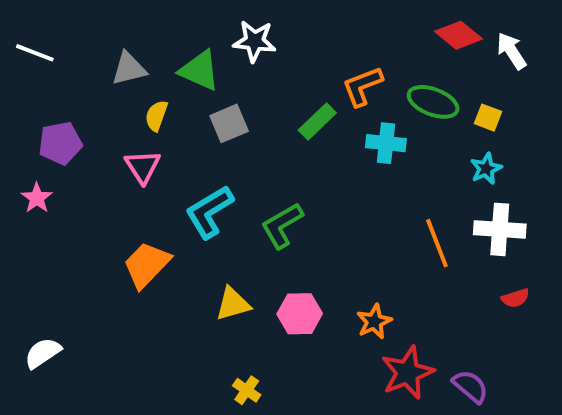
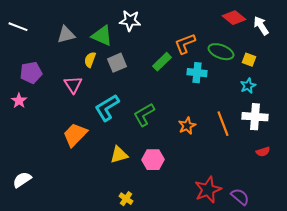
yellow semicircle: (156, 116) -> (90, 60), moved
orange star: (374, 322) -> (187, 126), moved

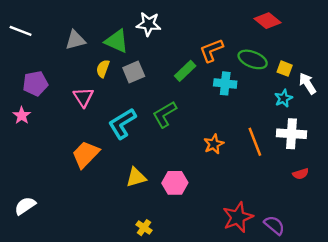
white arrow: (261, 26) -> (307, 83), moved
green L-shape: (144, 115) -> (165, 114), moved

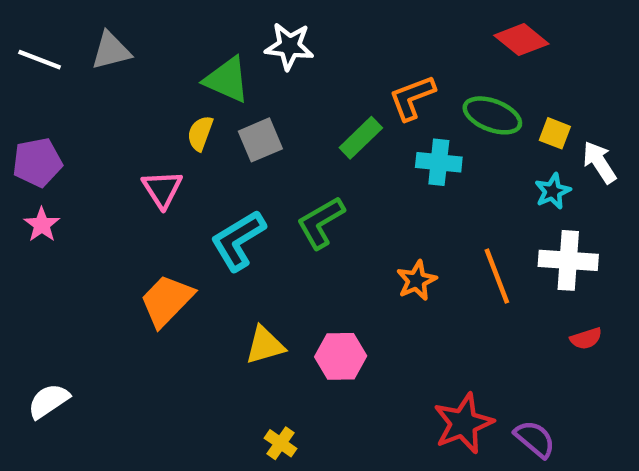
gray triangle: (75, 40) -> (111, 51), moved
purple pentagon: (35, 83) -> (37, 162), moved

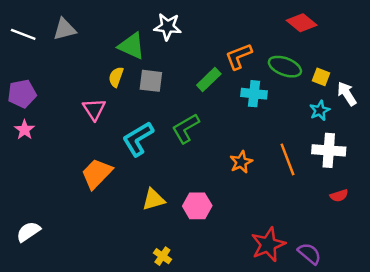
gray square: (260, 140) -> (151, 81), turned 30

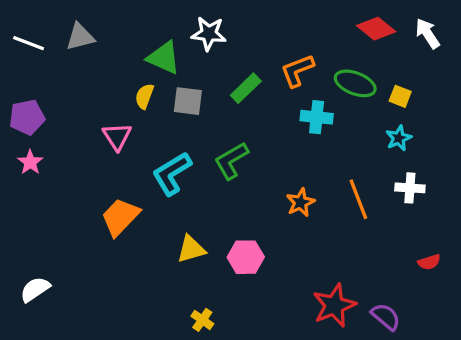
green rectangle: (209, 79) -> (246, 88), moved
white arrow: (347, 94) -> (428, 34), moved
white cross: (329, 150) -> (410, 188), size x0.7
red semicircle: (339, 196) -> (429, 262), moved

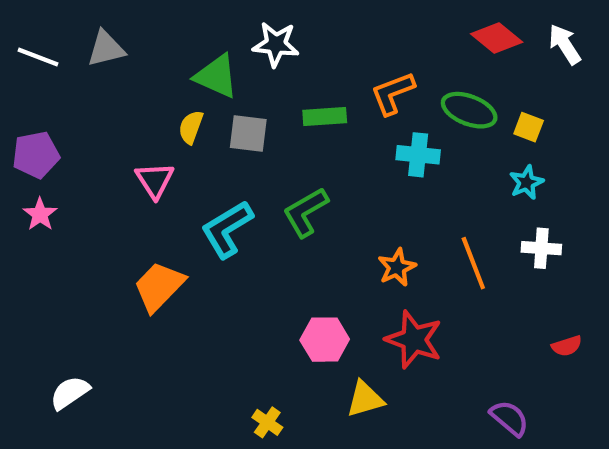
green rectangle: (246, 88) -> (325, 117), turned 40
yellow triangle: (191, 249) -> (365, 399), moved
white semicircle: (35, 289) -> (70, 393), moved
red star: (334, 305) -> (414, 340), moved, turned -30

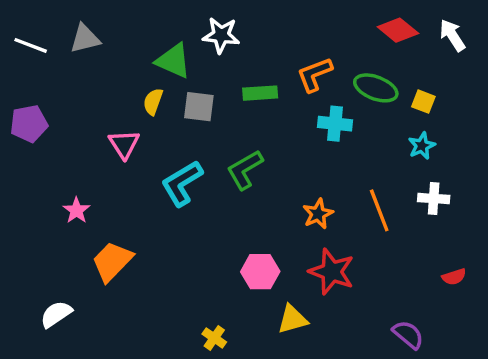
pink star: (40, 214) -> (76, 210), moved
orange trapezoid: (159, 286) -> (112, 261), moved

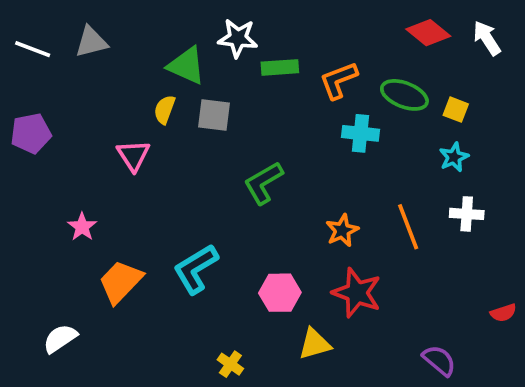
green rectangle: (260, 93) -> (280, 67), moved
cyan L-shape: (182, 183) -> (196, 269), moved
red semicircle: (454, 277) -> (503, 313), moved

